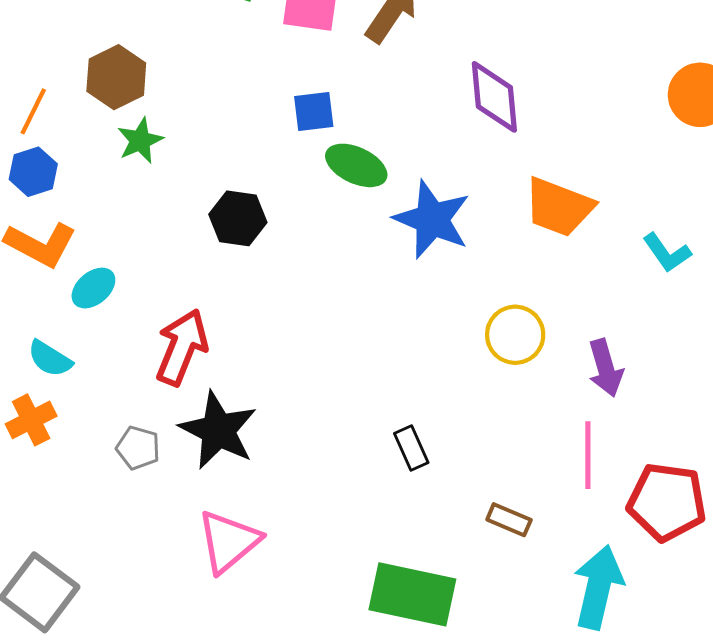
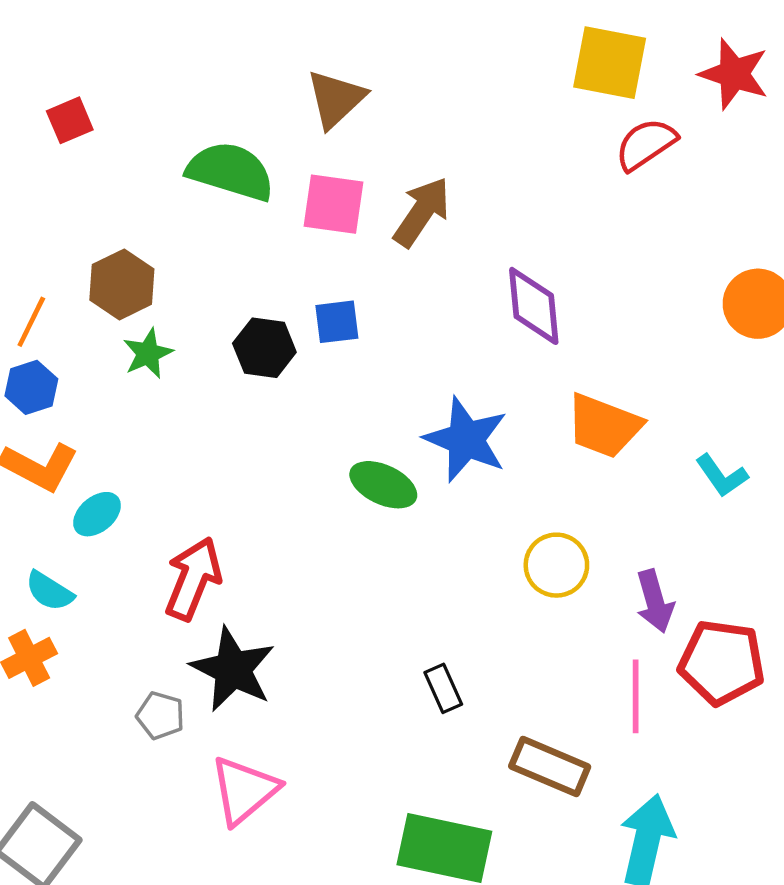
green ellipse: (356, 165) -> (383, 485), moved
black hexagon: (238, 218) -> (264, 348), moved
gray pentagon: (138, 448) -> (160, 716), moved
red pentagon: (667, 502) -> (722, 662), moved
brown rectangle: (509, 520) -> (550, 766), size x1.6

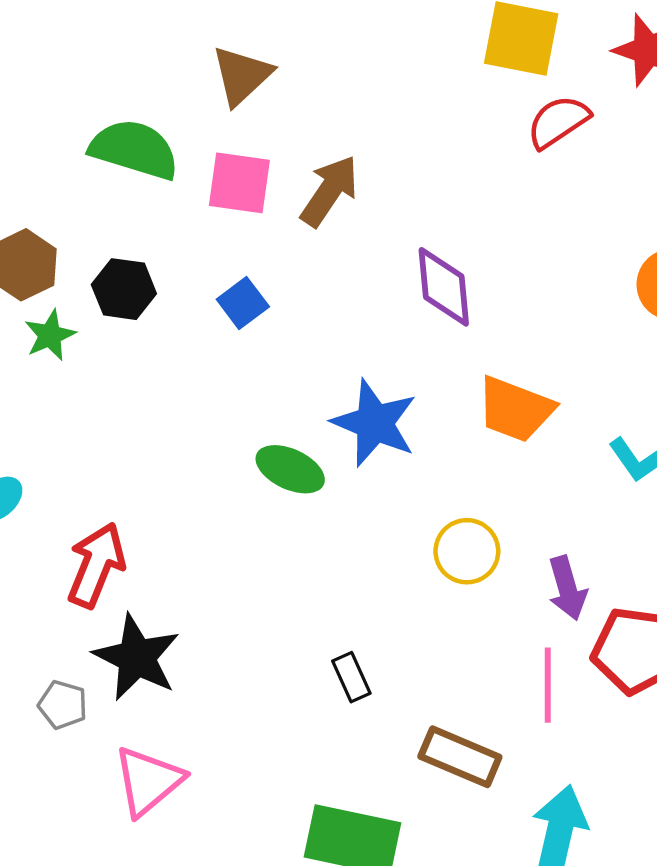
blue square: (337, 322) -> (243, 303), turned -30
black hexagon: (264, 348) -> (124, 289), moved

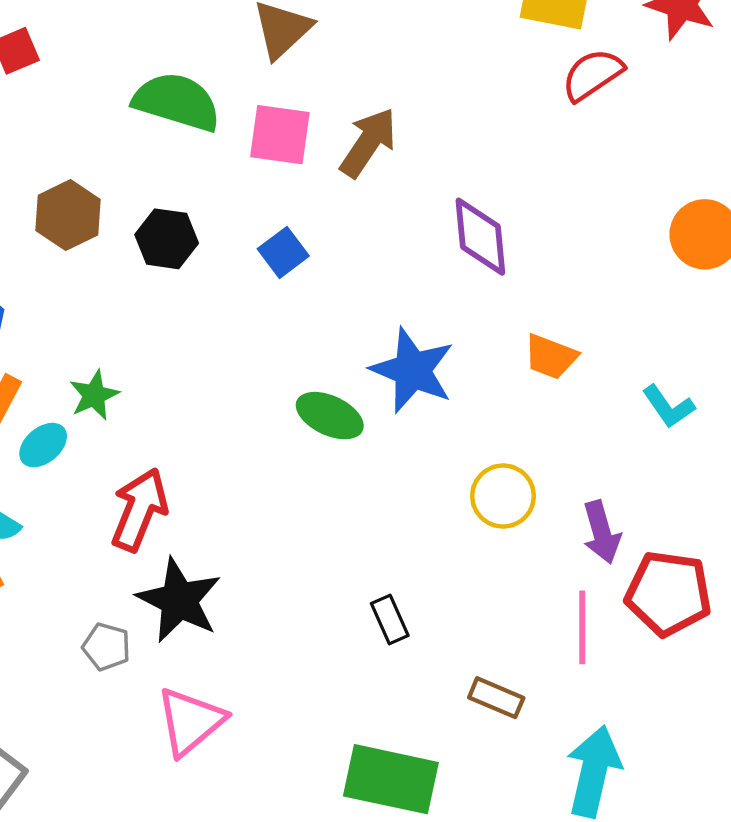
green star: (50, 335) -> (94, 395), moved
orange trapezoid: (515, 409) -> (551, 357), size x0.7
brown rectangle: (460, 757) -> (496, 698), size x0.7

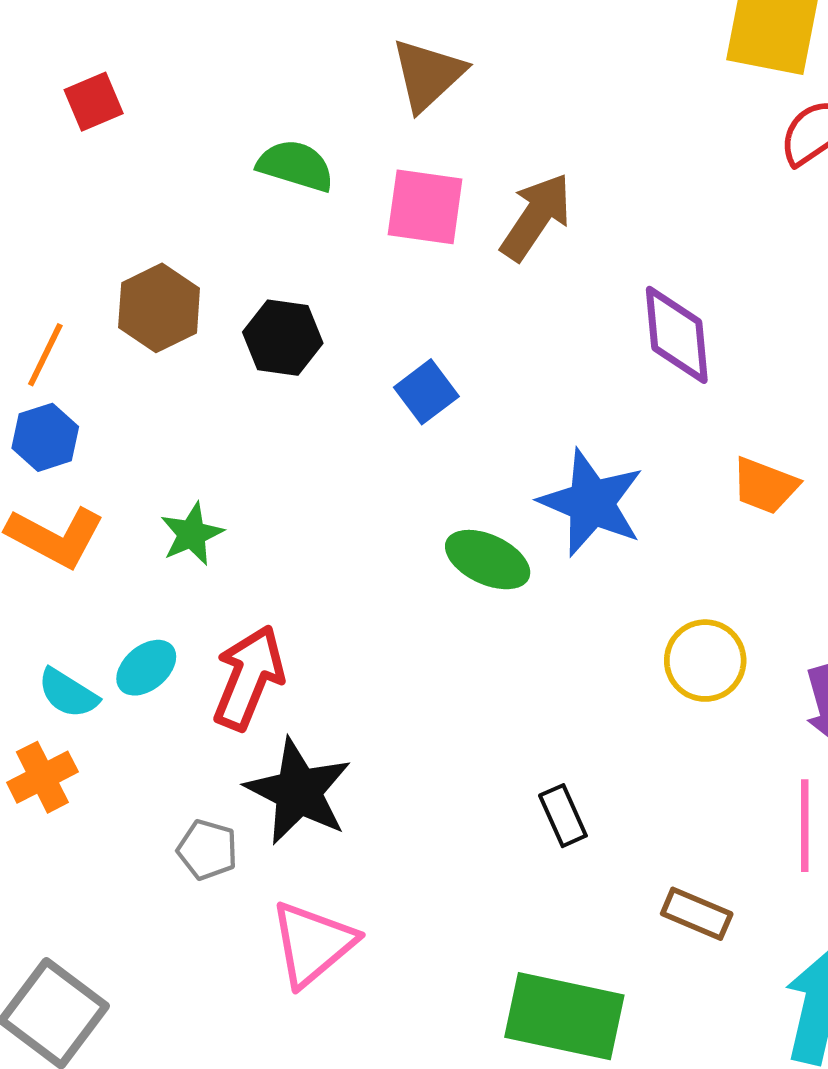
green semicircle: (177, 102) -> (296, 166), size x0.7
blue square: (283, 252) -> (426, 392), moved
cyan ellipse: (43, 445) -> (146, 668), moved

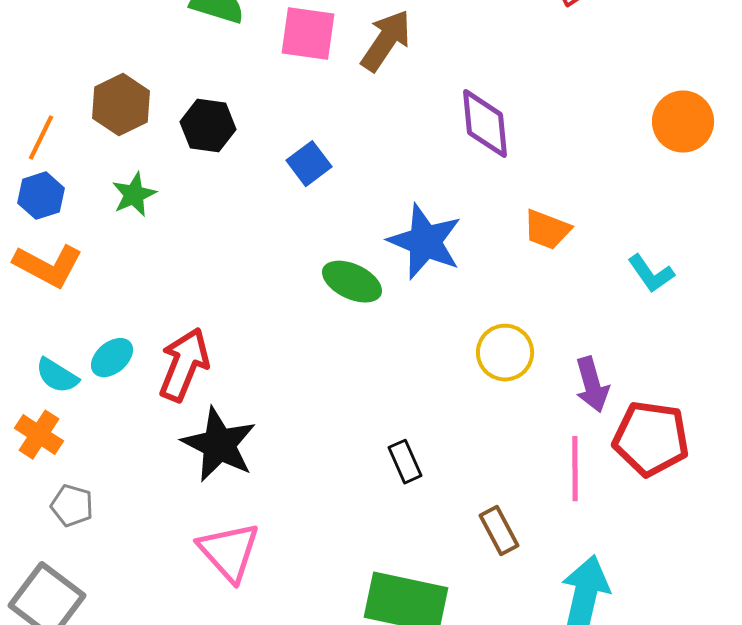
green star: (192, 534) -> (134, 195), moved
orange cross: (42, 777) -> (39, 435), turned -30
gray pentagon: (207, 850) -> (72, 506), moved
brown rectangle: (697, 914) -> (499, 531), turned 39
pink triangle: (313, 944) -> (229, 552), turned -32

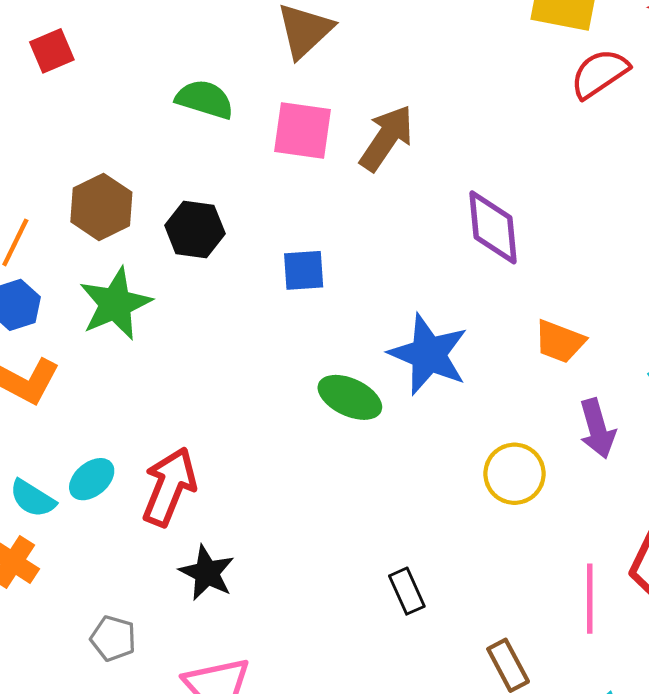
blue square: (309, 164) -> (304, 270), turned 33
green star: (134, 195) -> (115, 304), size x1.5
purple arrow: (592, 385) -> (597, 429), moved
black star: (219, 445) -> (207, 573), size x0.7
gray pentagon: (72, 506) -> (113, 638), moved

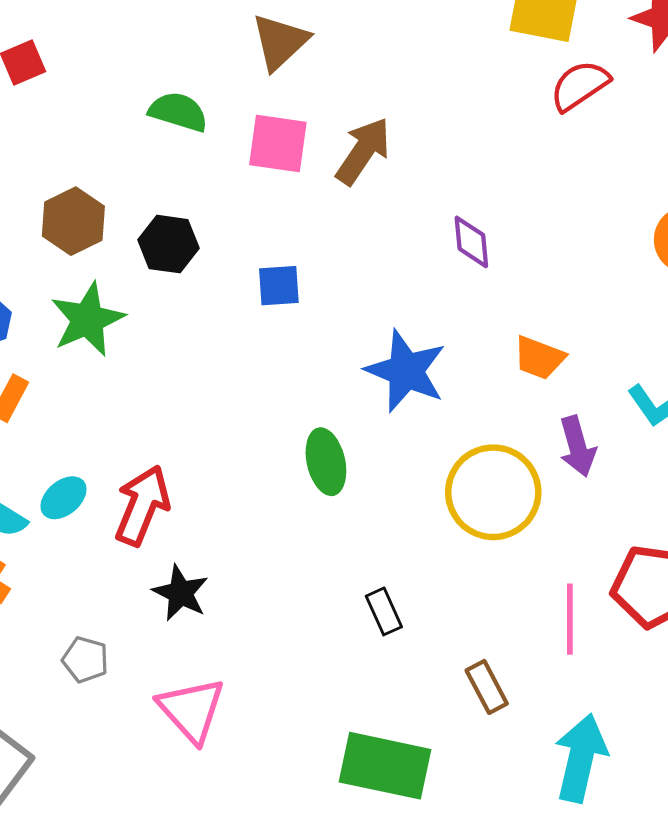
purple diamond: (493, 227) -> (471, 242), size x0.7
green ellipse: (350, 397) -> (326, 462), moved, turned 52
yellow circle: (514, 474) -> (493, 492), size x1.5

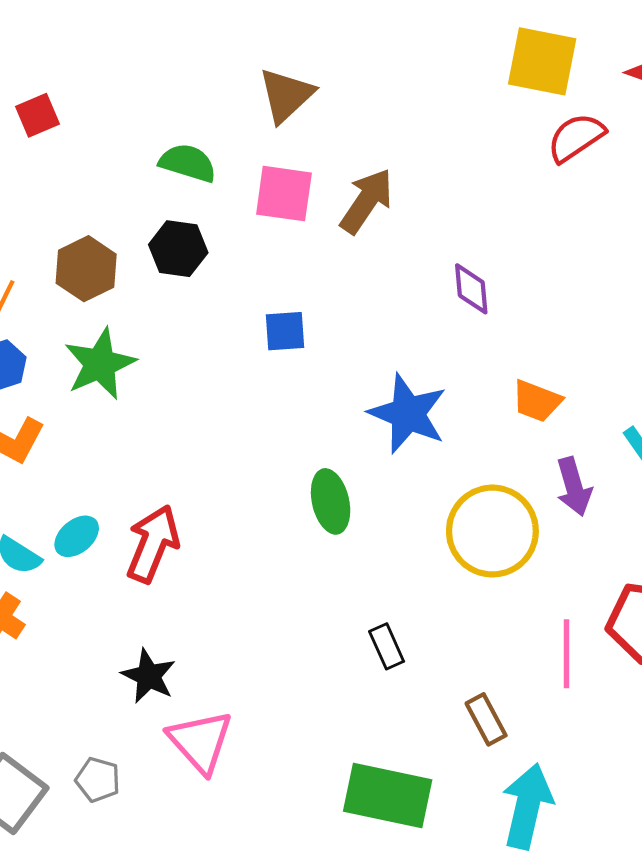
black hexagon: (168, 244) -> (178, 249), moved
black star: (181, 593) -> (149, 676), moved
gray pentagon: (85, 660) -> (98, 780), moved
cyan arrow: (581, 758) -> (527, 806), moved

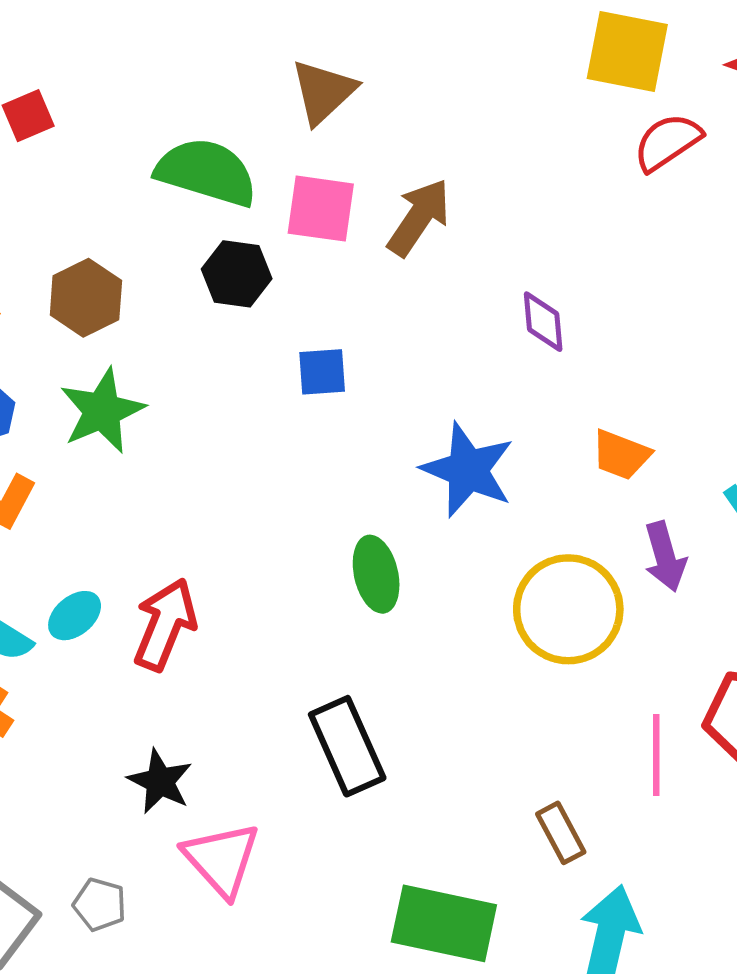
green semicircle: (188, 163) -> (206, 172), size x1.5
black hexagon: (178, 249) -> (237, 274), moved
black rectangle: (387, 646) -> (347, 746), moved, size x1.8

